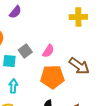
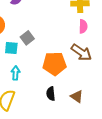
pink semicircle: (48, 51) -> (83, 26), moved, turned -32

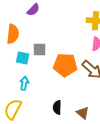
gray square: (27, 38) -> (40, 50), turned 32
orange pentagon: (54, 64) -> (65, 65), moved

